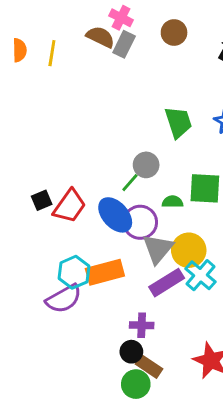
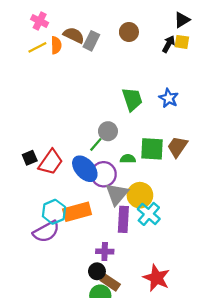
pink cross: (121, 18) -> (40, 21), moved
orange semicircle: (20, 50) -> (56, 45), moved
yellow line: (52, 53) -> (37, 47), turned 54
purple rectangle: (167, 283) -> (123, 219), turned -55

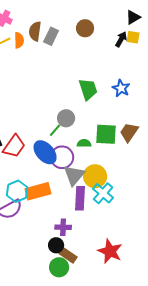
brown semicircle: (74, 35) -> (35, 31), turned -108

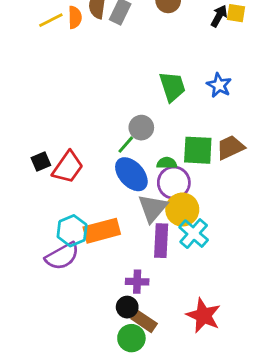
brown trapezoid: (129, 132) -> (230, 147), turned 30
blue ellipse: (45, 152) -> (131, 174), moved
purple circle: (62, 157) -> (174, 183), moved

